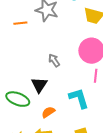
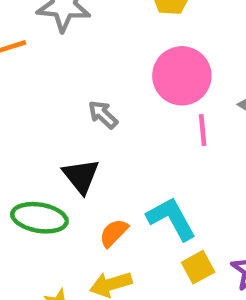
cyan L-shape: (79, 98) -> (171, 219), moved

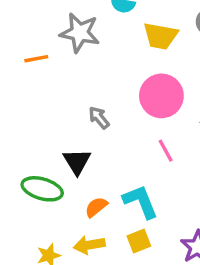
pink line: (203, 130) -> (166, 151), moved, turned -30
yellow square: (198, 267) -> (139, 241), moved

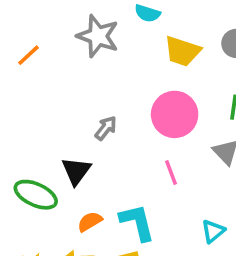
orange line: (36, 59) -> (29, 55), moved, turned -40
gray arrow: (99, 118) -> (106, 128), turned 70

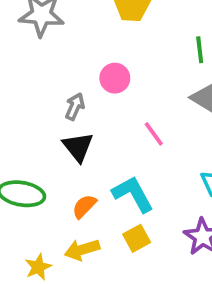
pink circle: (175, 114) -> (115, 78), moved, size x0.6
black triangle: (76, 171) -> (78, 147), moved

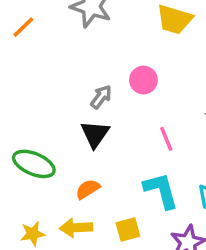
cyan L-shape: (133, 194) -> (161, 190), moved

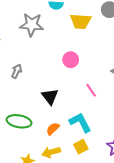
gray arrow: (101, 97) -> (17, 71), moved
cyan L-shape: (161, 190) -> (80, 122), moved

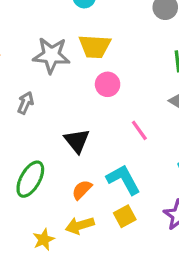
yellow trapezoid: (81, 21) -> (95, 46), moved
gray star: (32, 25) -> (51, 55), moved
green ellipse: (19, 121) -> (30, 179), turned -70

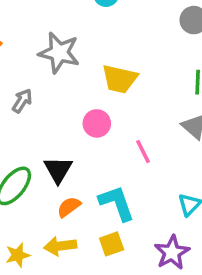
yellow trapezoid: (95, 46) -> (120, 79), moved
pink circle: (108, 84) -> (97, 123), moved
black triangle: (77, 141) -> (58, 170), moved

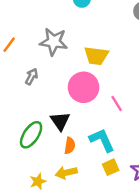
pink circle: (97, 123) -> (84, 87), size x1.6
orange semicircle: (69, 207) -> (70, 146), turned 140
yellow square: (112, 244) -> (111, 167), moved

